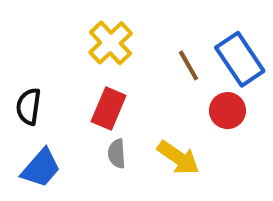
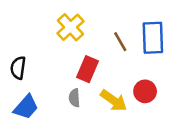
blue rectangle: (240, 59) -> (153, 38), turned 32
red rectangle: (109, 109) -> (87, 69), moved
red circle: (227, 111) -> (145, 91), moved

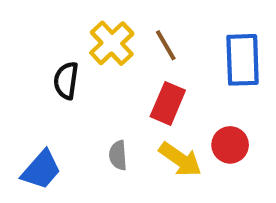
brown line: (120, 42) -> (166, 45), moved
black semicircle: (18, 68) -> (66, 81), moved
red rectangle: (87, 69) -> (168, 103), moved

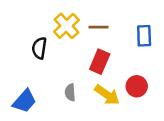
brown line: (166, 45) -> (98, 27), turned -60
blue rectangle: (243, 60) -> (144, 36), size x0.7

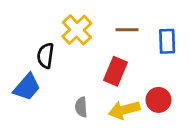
brown line: (98, 27) -> (127, 30), moved
yellow arrow: (107, 95) -> (124, 110), turned 130
blue trapezoid: (25, 101) -> (27, 87), moved

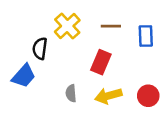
red circle: (158, 100) -> (148, 96), moved

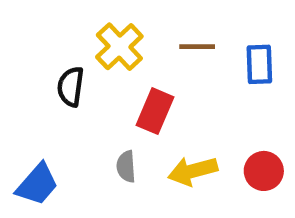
red rectangle: (101, 62) -> (155, 111), moved
blue trapezoid: (24, 76) -> (37, 184), moved

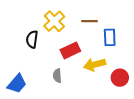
blue rectangle: (259, 64) -> (110, 37), moved
red rectangle: (155, 111) -> (70, 50), turned 42
yellow arrow: (193, 171) -> (95, 65), moved

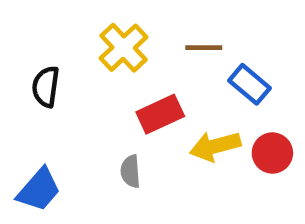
blue rectangle: (110, 37) -> (250, 84), turned -48
black semicircle: (32, 39) -> (46, 87), moved
red circle: (120, 78) -> (272, 153), moved

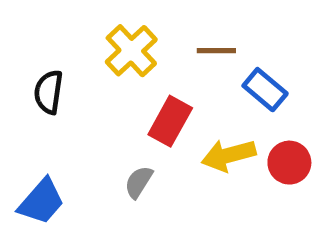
red rectangle: (160, 114) -> (170, 121), turned -36
gray semicircle: (130, 171) -> (139, 182), turned 36

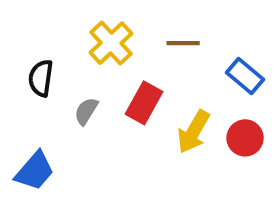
blue rectangle: (265, 90) -> (245, 76), moved
yellow arrow: (229, 155) -> (193, 132), turned -45
gray semicircle: (139, 182) -> (86, 111), moved

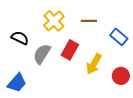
black semicircle: (41, 78) -> (20, 38), turned 108
gray semicircle: (86, 111) -> (42, 54), size x1.5
red circle: (245, 138) -> (121, 76), moved

